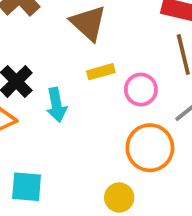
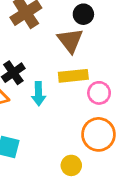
yellow rectangle: (101, 72) -> (73, 76), size x1.5

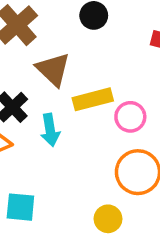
brown triangle: (70, 40) -> (53, 69), moved

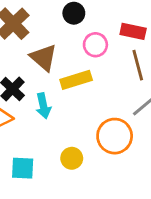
pink circle: (130, 117) -> (95, 45), moved
yellow circle: (108, 219) -> (72, 158), moved

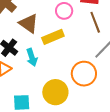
yellow circle: (72, 158) -> (55, 92), size x1.6

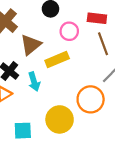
brown triangle: (29, 23) -> (31, 45), turned 45

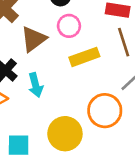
pink circle: (69, 31) -> (69, 26), moved
yellow rectangle: (57, 59) -> (84, 57), moved

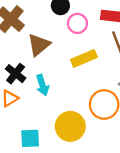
pink circle: (69, 26) -> (77, 23), moved

